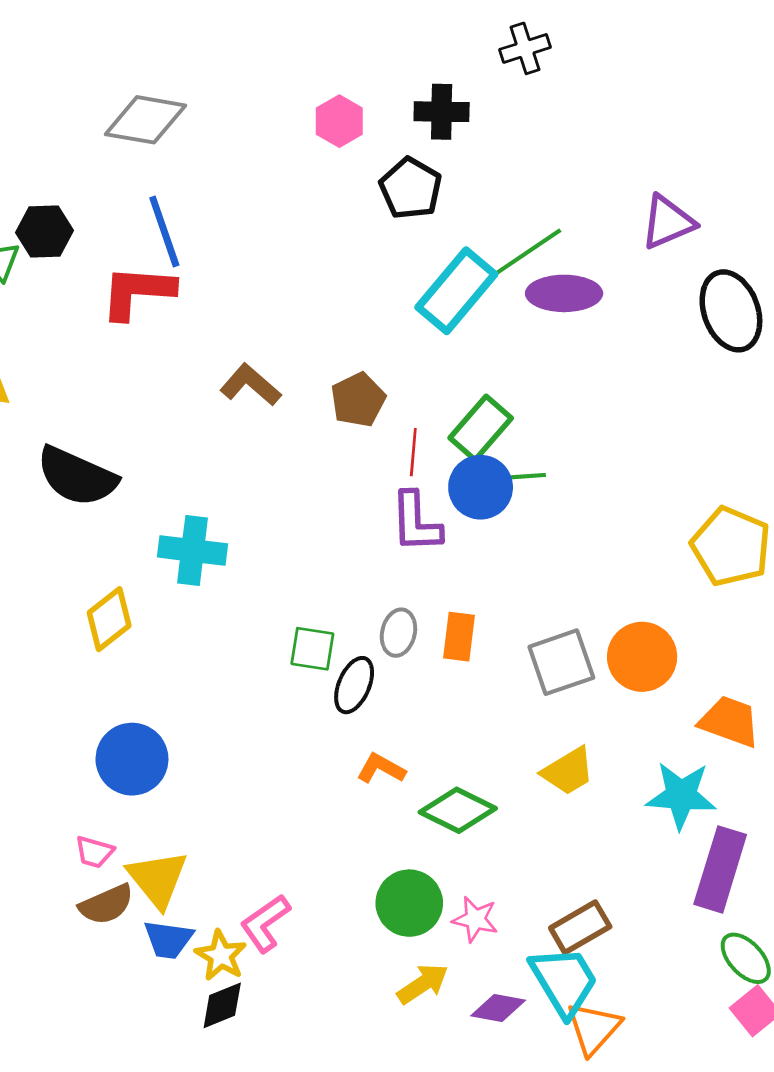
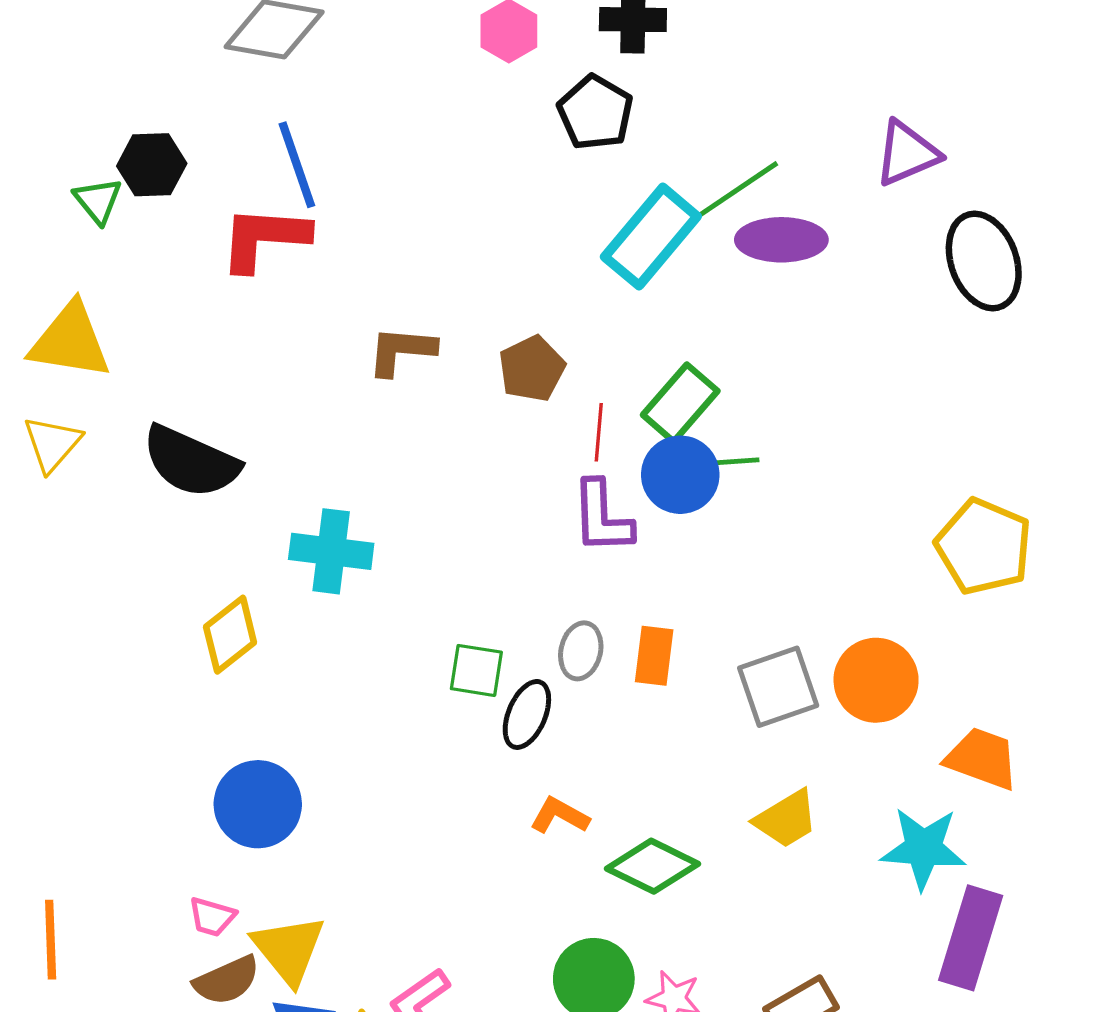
brown L-shape: (250, 385) -> (401, 351), turned -36

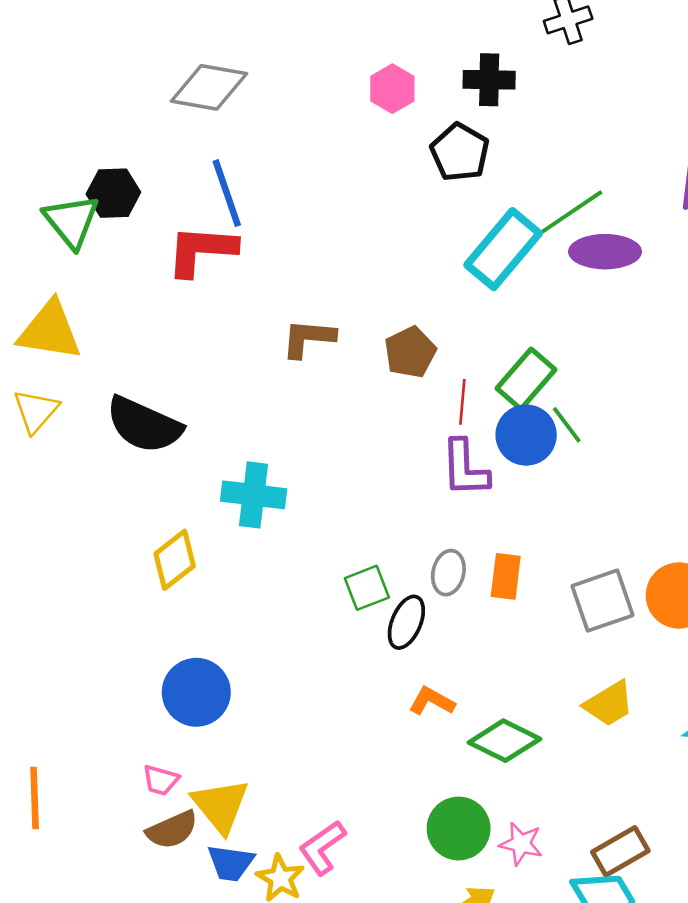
green triangle: (98, 201) -> (71, 221), size x1.5
green line: (732, 462) -> (567, 425), turned 57
green square: (476, 670) -> (367, 588), turned -30

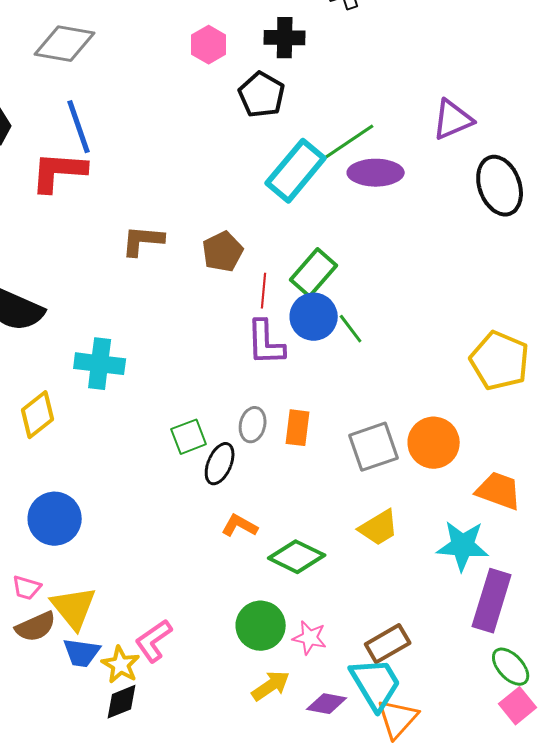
green line: (567, 425) -> (351, 329), moved

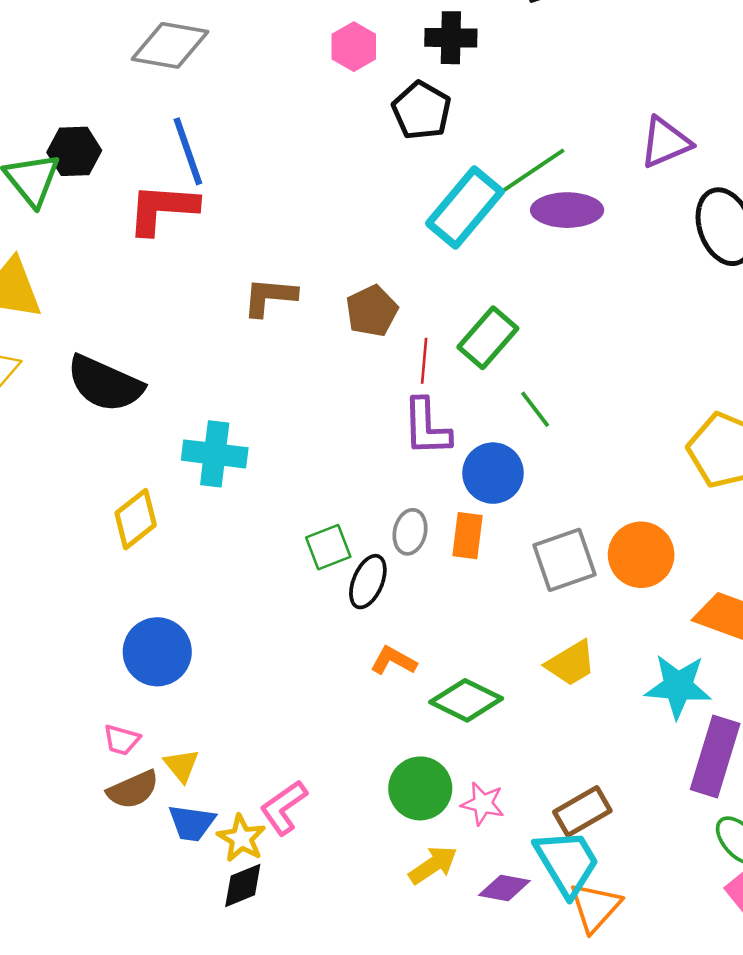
blue circle: (314, 317) -> (493, 473), moved
yellow triangle: (74, 608) -> (181, 765), size x0.6

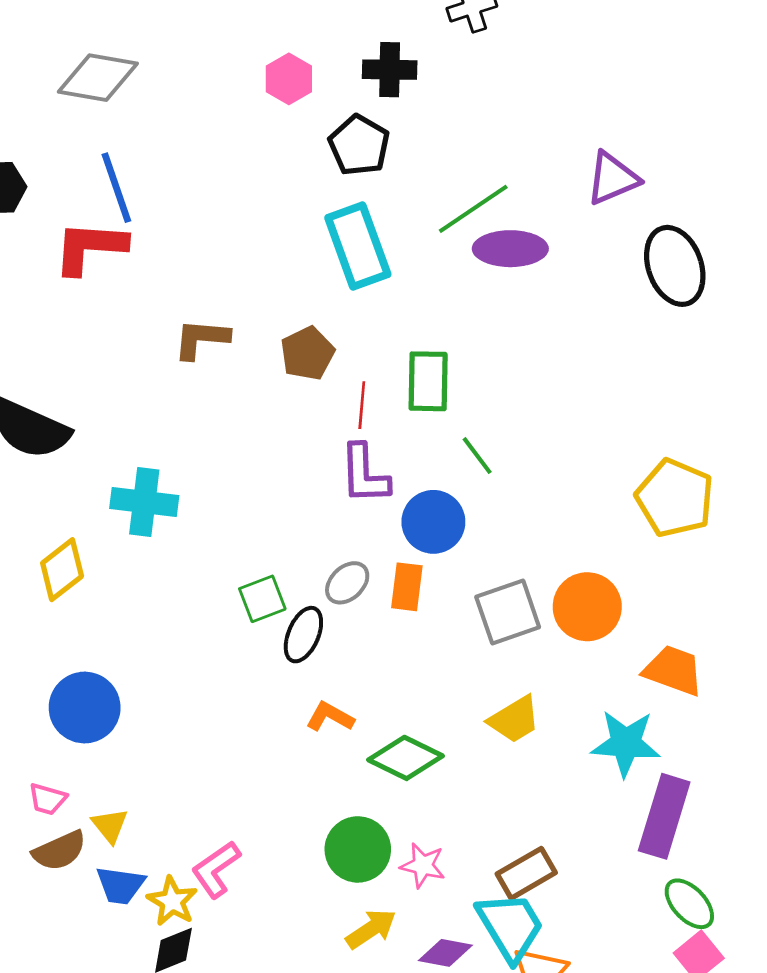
cyan rectangle: (465, 208) -> (358, 246), moved, turned -60
green rectangle: (488, 338) -> (428, 381), turned -40
gray ellipse: (410, 532) -> (347, 583), turned 33

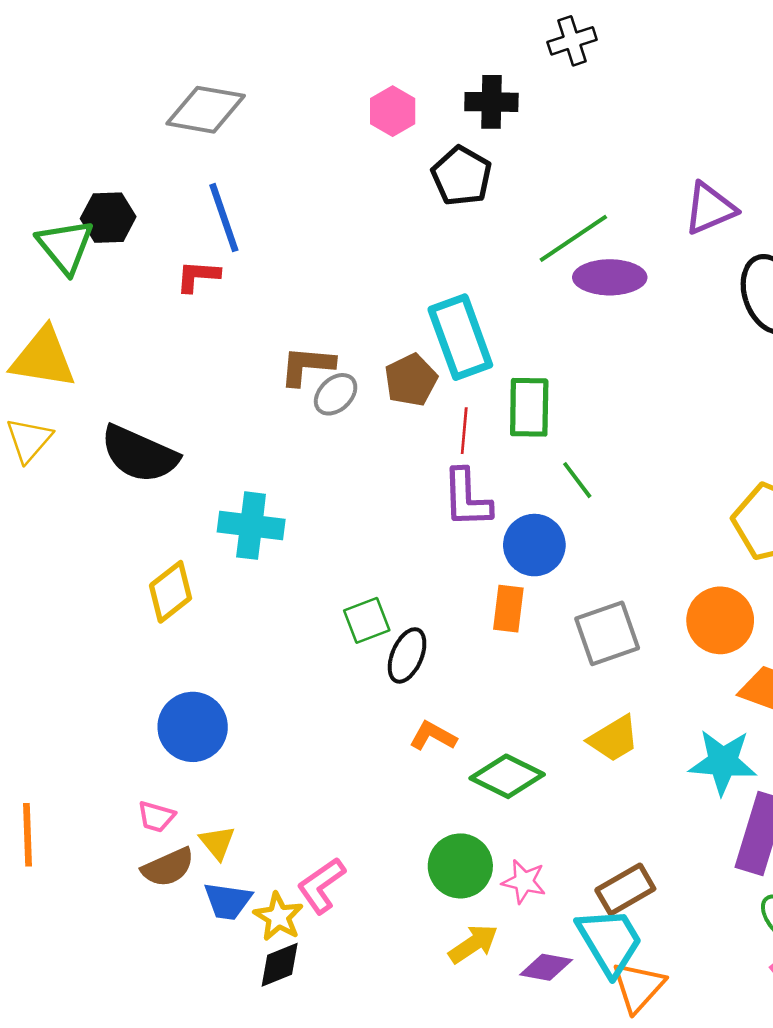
cyan rectangle: (358, 246) -> (460, 337), moved
red L-shape: (90, 247) -> (198, 276), size x0.6
gray ellipse: (347, 583) -> (336, 394), moved
orange circle: (587, 607) -> (720, 620), moved

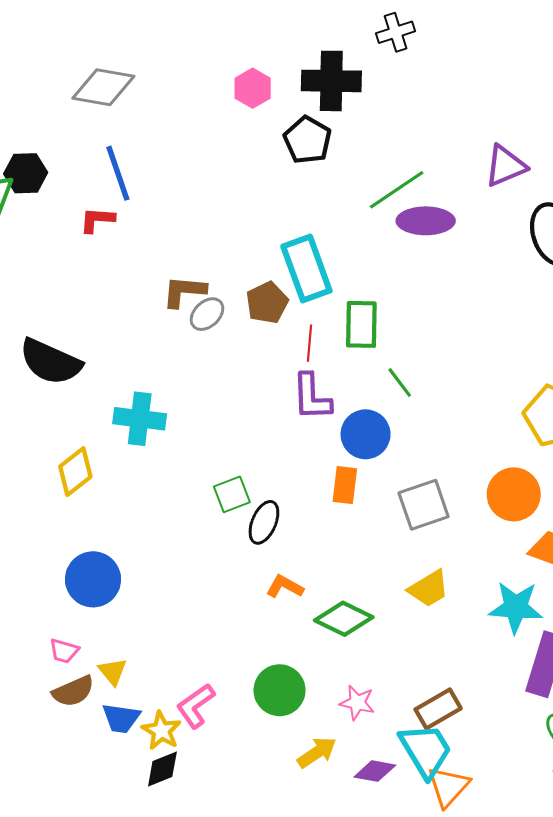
black cross: (491, 102) -> (331, 81), size x1.4
green circle: (460, 866) -> (280, 690), moved

